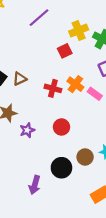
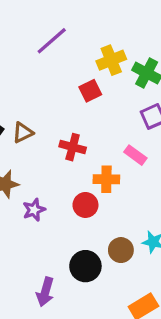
orange cross: (75, 84) -> (106, 179), moved, turned -35

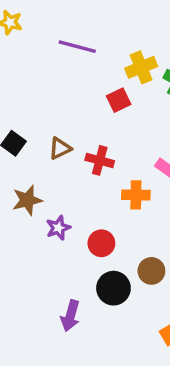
purple line: (52, 41) -> (77, 47), turned 56
brown triangle: (23, 133) -> (60, 148), moved
red circle: (85, 205) -> (101, 243), moved

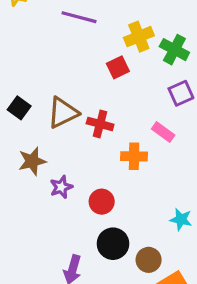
brown triangle: (60, 148) -> (63, 113), size x1.5
brown circle: (151, 271) -> (149, 260), moved

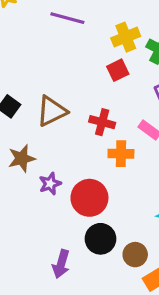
red square: (118, 67) -> (118, 70), moved
red cross: (100, 124) -> (102, 122), moved
red circle: (102, 202) -> (89, 198), size x1.5

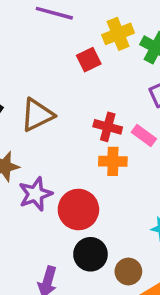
red square: (118, 70) -> (89, 60), moved
red cross: (102, 122) -> (108, 127), moved
purple star: (50, 184) -> (35, 194), size x1.4

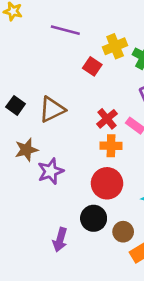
red square: (89, 60) -> (92, 66), turned -30
red cross: (108, 127) -> (107, 119), turned 35
red circle: (78, 210) -> (107, 183), moved

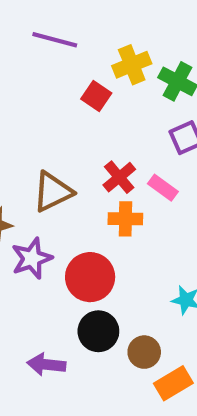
brown triangle: (52, 109) -> (53, 192), moved
red circle: (107, 183) -> (90, 277), moved
purple arrow: (60, 240) -> (46, 365), turned 80

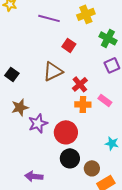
yellow cross: (132, 65) -> (86, 14), moved
pink rectangle: (163, 188) -> (105, 100), moved
brown triangle: (53, 192) -> (53, 71), moved
purple arrow: (46, 365) -> (34, 176), moved

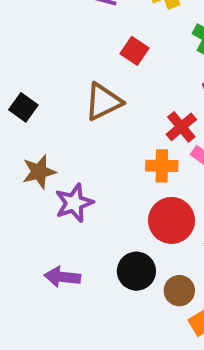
red cross: (80, 84) -> (181, 127), moved
red circle: (66, 132) -> (172, 220), moved
purple arrow: (34, 176) -> (62, 277), moved

